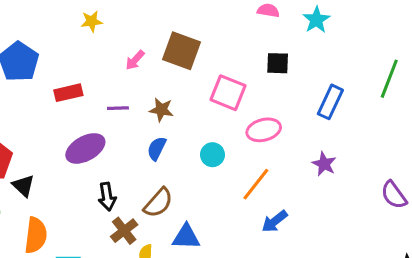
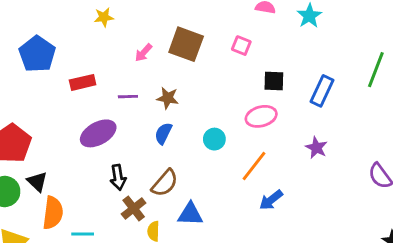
black square: (278, 63) -> (274, 81), moved
pink square: (228, 93) -> (241, 46), moved, size x0.6
black triangle: (23, 186) -> (37, 182), moved

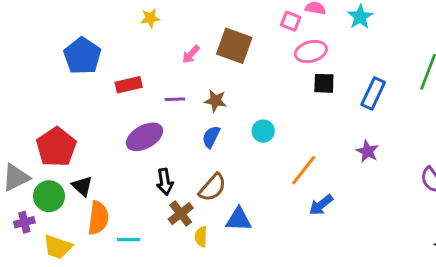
pink square: (241, 46) -> (291, 21), moved
pink ellipse: (261, 116) -> (311, 51), moved
cyan circle: (214, 139) -> (263, 131), moved

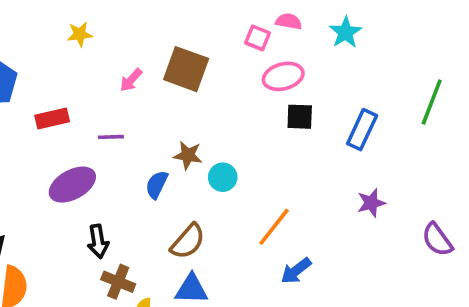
brown star: (215, 101) -> (188, 155), moved
purple star: (367, 151) -> (371, 203), moved, turned 30
brown semicircle: (213, 188) -> (188, 241), moved
brown cross: (181, 214) -> (118, 282), turned -30

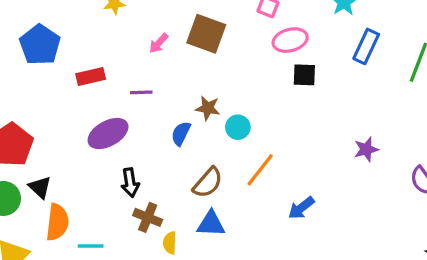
blue rectangle: (362, 130) -> (366, 46), moved
orange line: (274, 227) -> (260, 170), moved

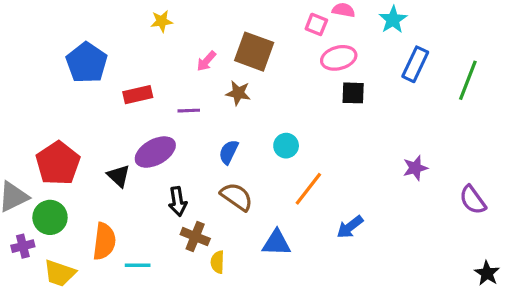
brown star: (208, 108) -> (238, 93), moved
brown semicircle: (208, 183) -> (237, 197), moved, turned -96
black triangle: (40, 187) -> (119, 176), moved
blue triangle: (211, 224) -> (276, 243), moved

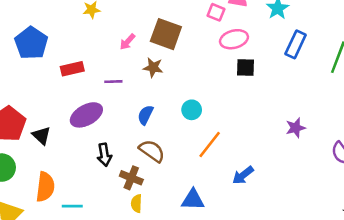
black triangle: (119, 176) -> (41, 135), moved
brown cross: (195, 237) -> (131, 178), moved
blue triangle: (276, 243) -> (193, 200), moved

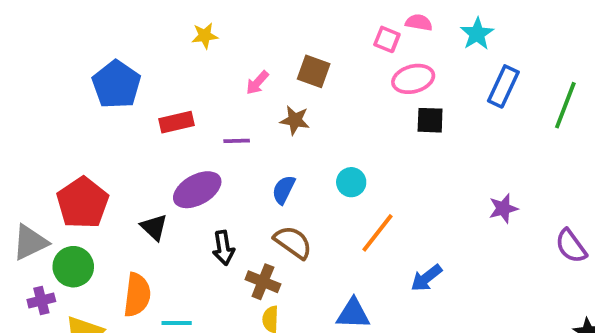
brown square: (166, 34) -> (314, 71), size x0.7
black triangle: (41, 135) -> (154, 227), moved

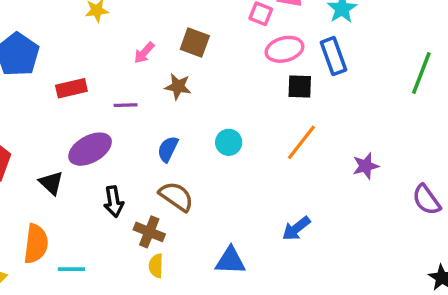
blue rectangle: (503, 86) -> (333, 56), moved, turned -45
orange line: (378, 233) -> (301, 142), moved

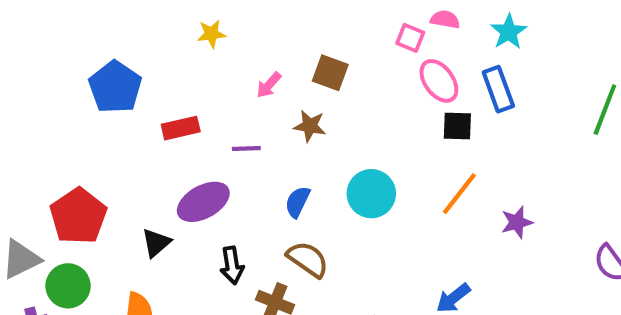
pink ellipse: (284, 49) -> (439, 81), turned 69
cyan circle: (229, 142) -> (371, 194), size x1.5
purple star: (366, 166) -> (517, 222), moved
black triangle: (51, 183) -> (156, 243), turned 36

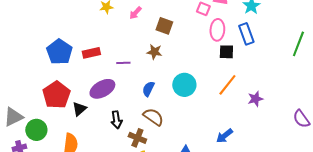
pink ellipse: (439, 81) -> (217, 30), turned 40
pink arrow: (269, 85) -> (135, 13), moved
blue pentagon: (115, 87) -> (59, 52), moved
red pentagon: (78, 216) -> (56, 95), moved

